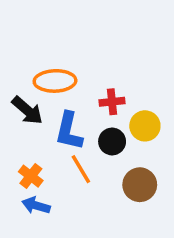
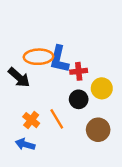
blue L-shape: (69, 131) -> (59, 59), moved
orange cross: (31, 176) -> (31, 120), moved

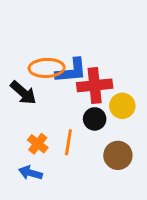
blue L-shape: (59, 59) -> (71, 71), turned -108
red cross: (79, 71) -> (95, 85), size x1.6
orange line: (57, 119) -> (68, 142), turned 40

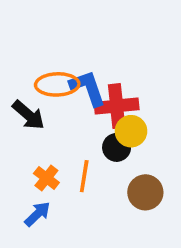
blue L-shape: (71, 71) -> (88, 88), turned -104
yellow circle: (122, 106) -> (131, 131), moved
blue arrow: (31, 173) -> (37, 214), turned 120

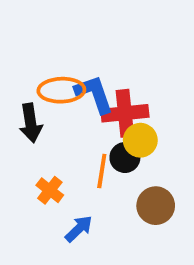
black arrow: (28, 115) -> (31, 123), turned 40
orange line: (84, 176) -> (102, 171), moved
blue arrow: (37, 214) -> (79, 229), moved

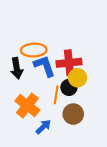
blue L-shape: (94, 94) -> (44, 66), moved
orange cross: (50, 190) -> (27, 106), size x1.6
brown circle: (156, 206) -> (73, 114), moved

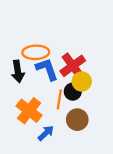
red cross: (69, 63) -> (73, 66), turned -30

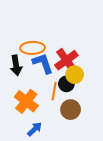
blue arrow: (46, 133) -> (35, 129), moved

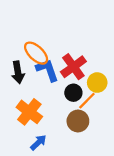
orange ellipse: (32, 48) -> (36, 53), turned 45
yellow circle: (75, 75) -> (97, 83), moved
orange line: (54, 91) -> (87, 101), moved, turned 36

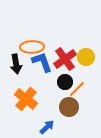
orange ellipse: (36, 53) -> (32, 47), turned -45
yellow circle: (97, 83) -> (86, 57), moved
blue arrow: (38, 142) -> (47, 127), moved

